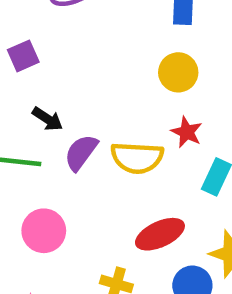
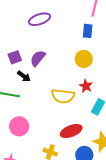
purple square: (23, 56) -> (15, 57), moved
purple semicircle: (81, 152) -> (38, 58), moved

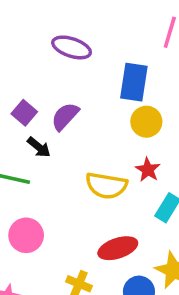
purple ellipse: (40, 19) -> (72, 47), turned 35
blue rectangle: (88, 31) -> (134, 82), moved, size x1.5
purple square: (15, 57) -> (24, 113), turned -32

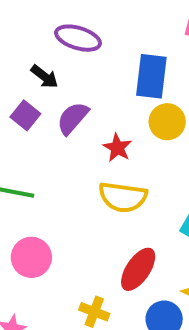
black arrow: (39, 147) -> (45, 77), moved
red star: (148, 170) -> (117, 148), moved
red ellipse: (118, 248) -> (138, 269), turned -36

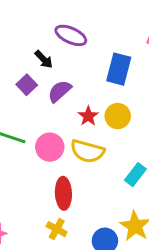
yellow circle: (167, 122) -> (118, 116), moved
pink circle: (31, 257) -> (50, 147), moved
red ellipse: (138, 269) -> (63, 193), moved, turned -44

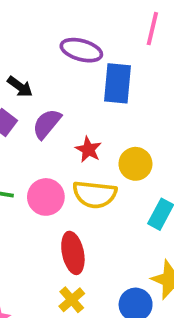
purple ellipse: (71, 35) -> (81, 50), moved
yellow circle: (118, 116) -> (135, 164), moved
yellow cross: (57, 229) -> (72, 300), turned 30

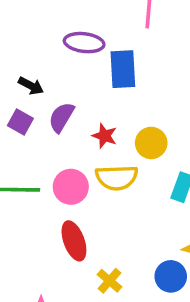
red ellipse: (73, 253) -> (74, 241), moved

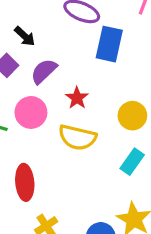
yellow circle: (151, 143) -> (132, 116), moved
pink circle: (71, 187) -> (31, 112), moved

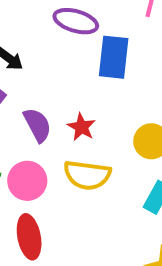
purple semicircle: (44, 71) -> (37, 125), moved, turned 112
pink circle: (31, 112) -> (27, 181), moved

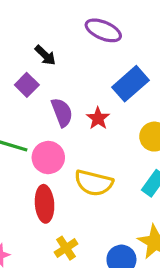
blue rectangle: (114, 57) -> (130, 84), moved, turned 36
yellow semicircle: (87, 175) -> (94, 183), moved

